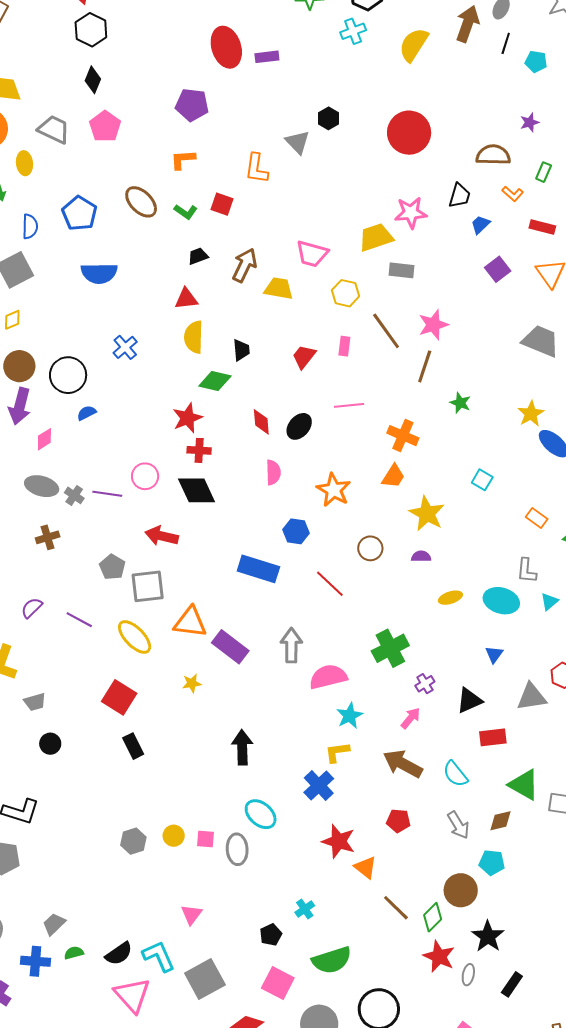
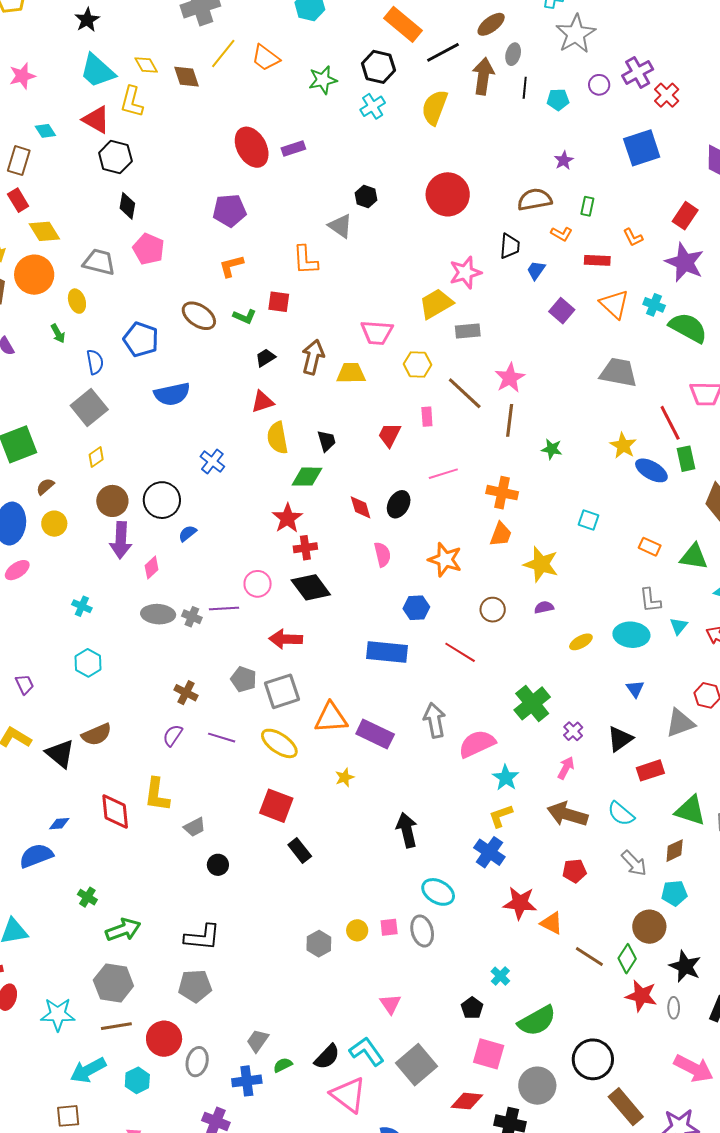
brown cross: (48, 537) -> (186, 693), moved, turned -35

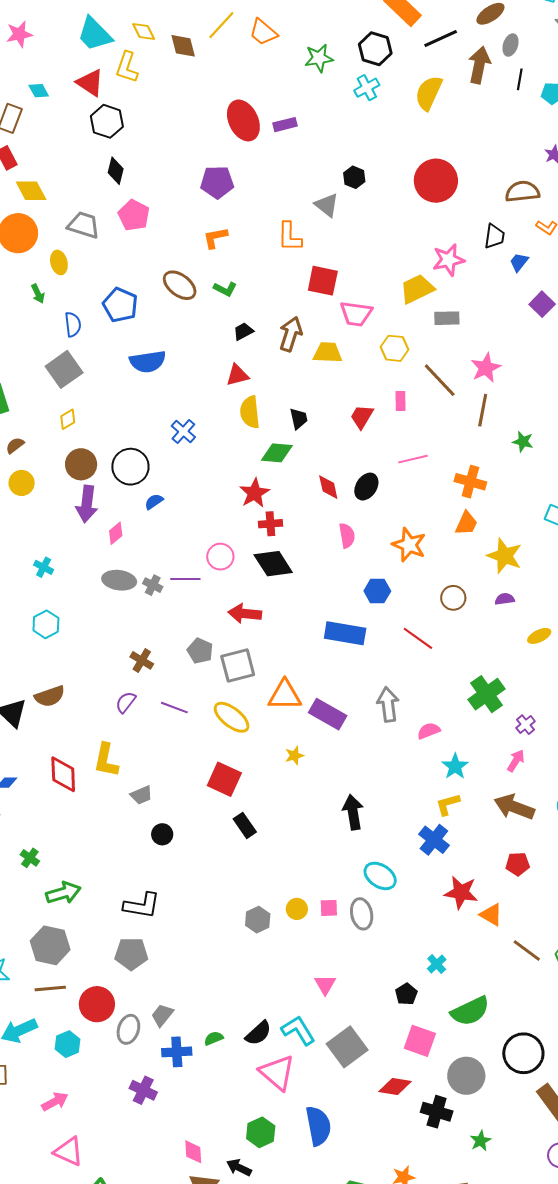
red square: (279, 302) -> (323, 281), moved, size x1.4
pink semicircle: (477, 744) -> (429, 731), size x0.6
gray trapezoid: (258, 1041) -> (162, 1015), moved

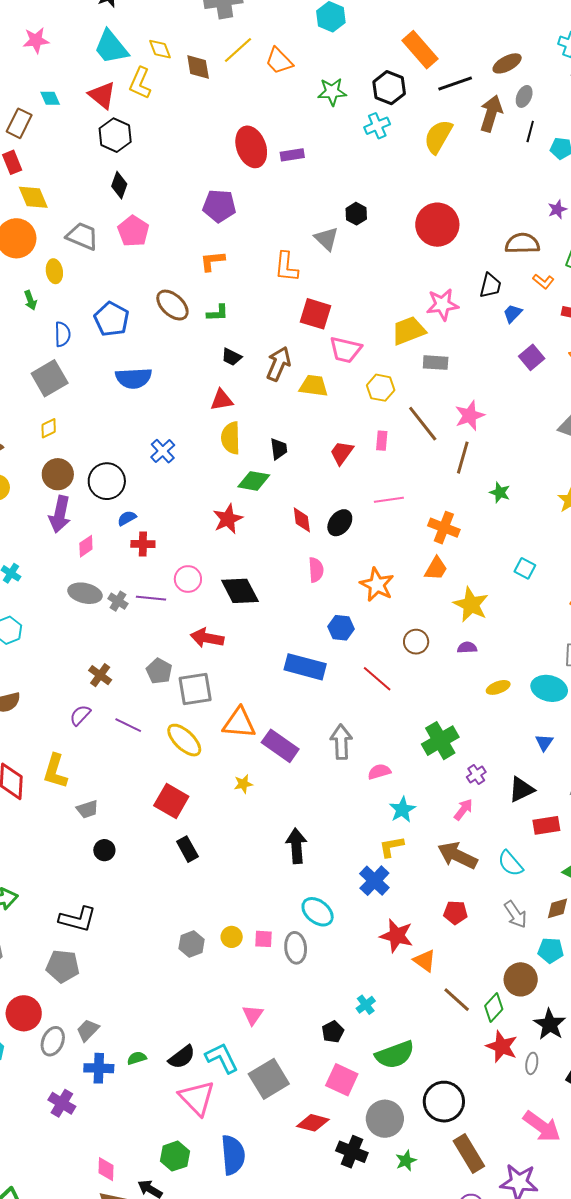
green L-shape: (225, 289) -> (217, 313), turned -35
black trapezoid: (243, 331) -> (232, 357), turned -130
red cross: (270, 524) -> (143, 544), moved
green star: (480, 1141) -> (406, 1161), moved

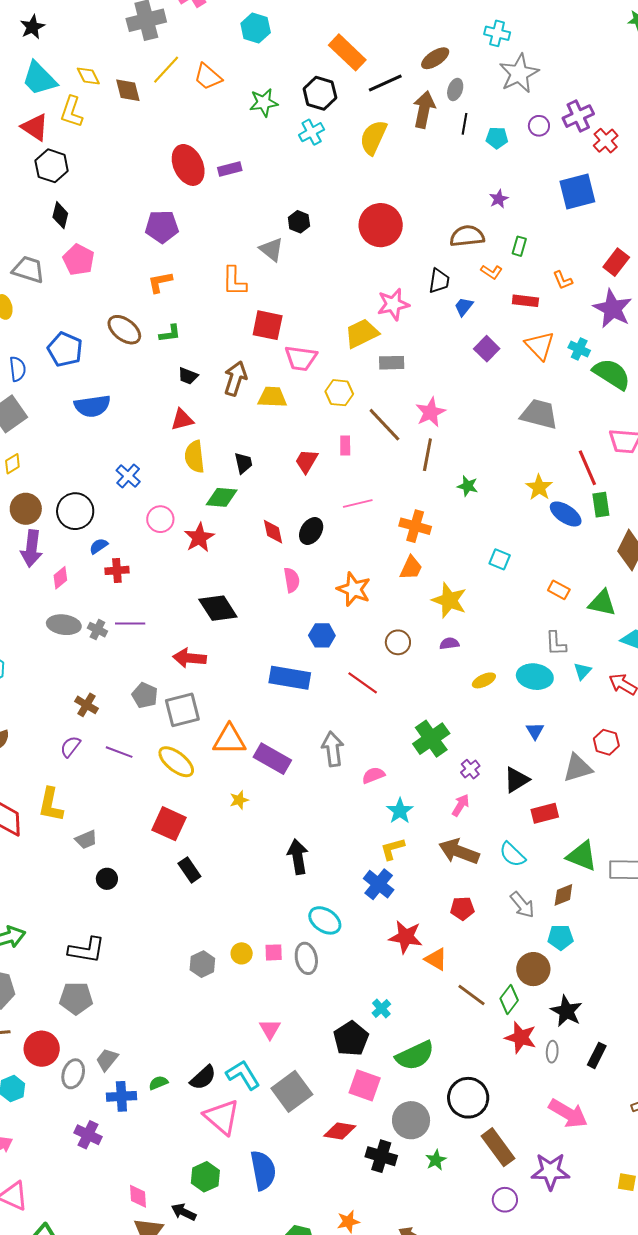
pink circle: (188, 579) -> (160, 519), moved
black pentagon: (333, 1032) -> (351, 1039), size x1.6

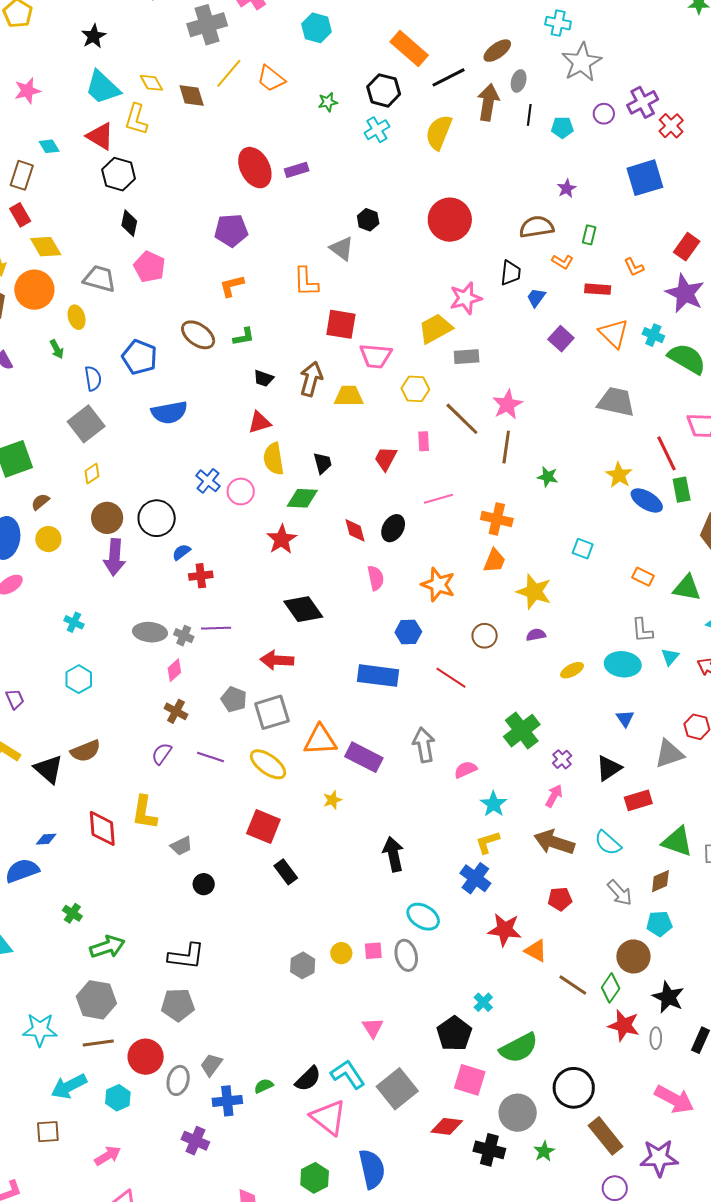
green star: (264, 103) -> (328, 102), size x0.7
pink circle: (160, 519) -> (241, 491), moved
pink diamond: (60, 578) -> (174, 670), moved

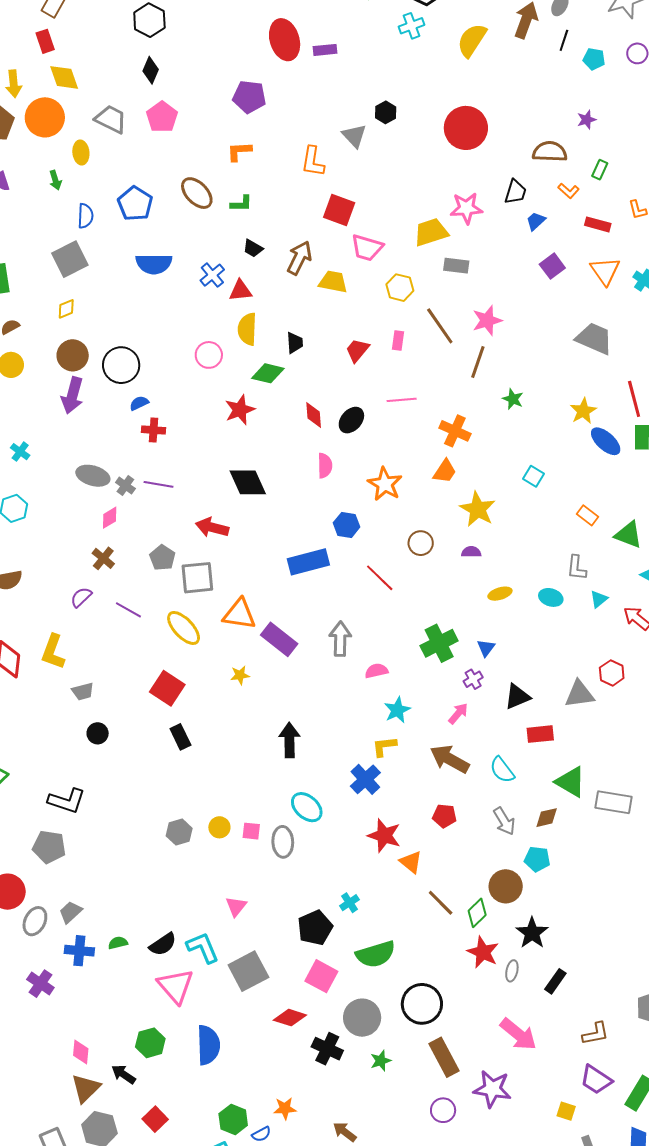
blue cross: (208, 481) -> (212, 275), moved
cyan ellipse: (623, 664) -> (551, 597), size x0.7
blue rectangle: (378, 676) -> (308, 562), turned -33
blue triangle: (625, 718) -> (486, 648), moved

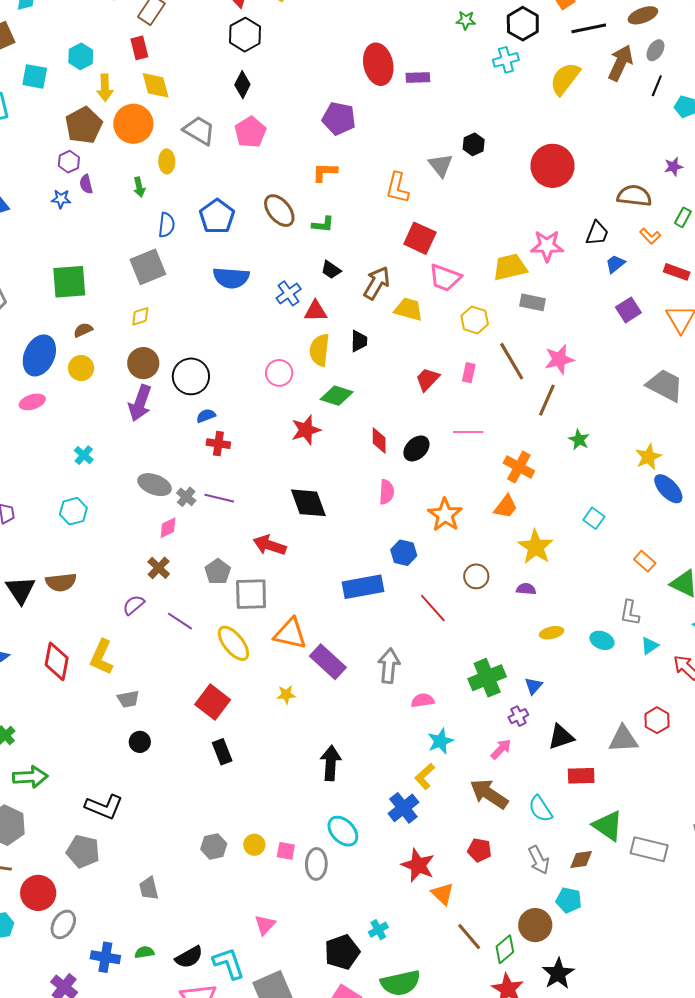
black trapezoid: (295, 343) -> (359, 341), moved
yellow L-shape: (384, 746) -> (425, 776), turned -40
gray trapezoid: (71, 912) -> (149, 888), moved, turned -65

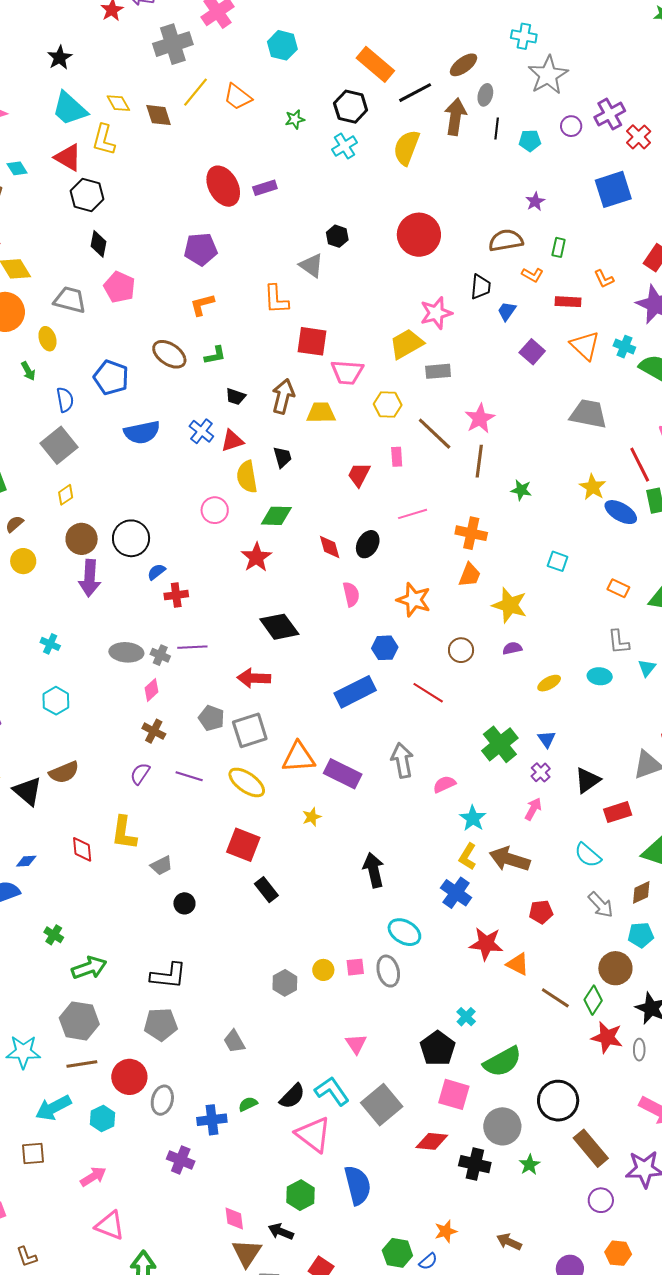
red diamond: (57, 661) -> (82, 849), size x0.7
brown arrow: (489, 794) -> (510, 859), moved

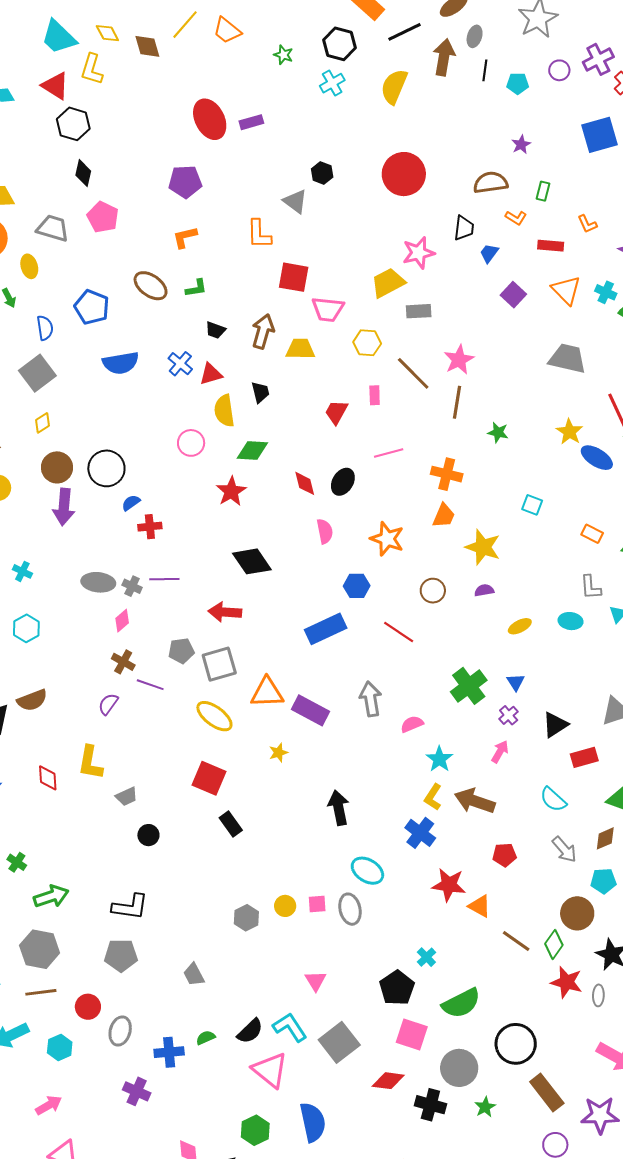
green star: (295, 119) -> (283, 55), turned 30
gray pentagon: (211, 718) -> (181, 651), turned -30
purple line: (189, 776) -> (150, 685), moved
red circle: (129, 1077) -> (88, 1007), size x0.7

